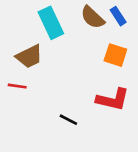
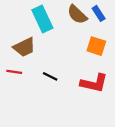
black line: (68, 120) -> (50, 76), moved

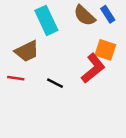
red L-shape: (94, 83) -> (93, 68), moved, turned -52

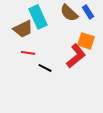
brown trapezoid: (27, 51) -> (23, 29), moved
red line: (16, 78) -> (28, 53), moved

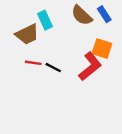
cyan rectangle: (38, 17) -> (45, 20), size x0.7
black line: (45, 68) -> (53, 68), moved

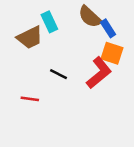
blue rectangle: (104, 14) -> (108, 28), moved
red line: (33, 63) -> (30, 99), moved

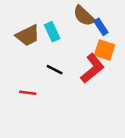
cyan rectangle: (49, 22) -> (52, 32), moved

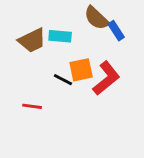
cyan rectangle: (52, 32) -> (60, 36), turned -60
orange square: (105, 50) -> (81, 70), moved, turned -30

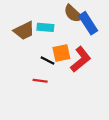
blue rectangle: (116, 31) -> (88, 23), size x1.5
red line: (32, 106) -> (40, 81), moved

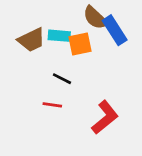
orange square: (61, 53) -> (80, 44), moved
red L-shape: (81, 59) -> (105, 117), moved

